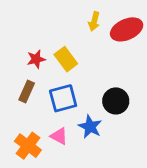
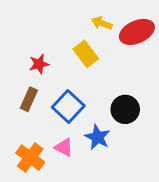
yellow arrow: (94, 21) -> (102, 23), turned 96
yellow rectangle: (66, 59) -> (86, 54), moved
blue square: (63, 98) -> (68, 106), turned -32

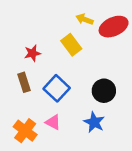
brown rectangle: (29, 99) -> (24, 82), turned -42
blue star: (97, 137) -> (94, 122), moved

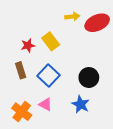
yellow arrow: (85, 19) -> (72, 17), turned 152
yellow rectangle: (71, 45) -> (51, 41), moved

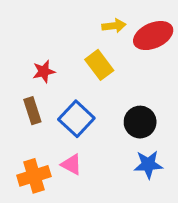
yellow rectangle: (51, 41) -> (99, 65), moved
blue star: (81, 104) -> (148, 164), moved, turned -30
orange cross: (22, 112) -> (34, 176), turned 36

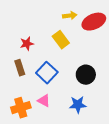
blue star: (148, 164) -> (78, 105), moved

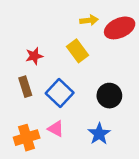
blue star: (78, 105) -> (99, 134), turned -30

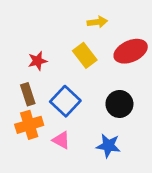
red ellipse: (120, 28) -> (131, 51), moved
blue star: (99, 134) -> (108, 146), turned -30
orange cross: (27, 138) -> (29, 125), moved

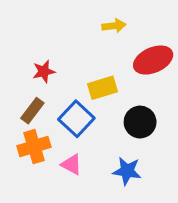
yellow rectangle: (85, 55) -> (103, 88), moved, turned -70
brown rectangle: (28, 94) -> (32, 111), turned 55

